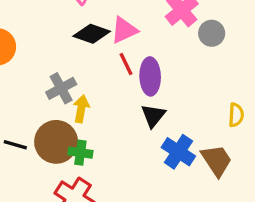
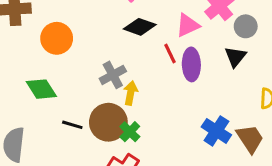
pink triangle: (124, 30) -> (188, 25), moved
black triangle: (153, 116) -> (235, 57), moved
green cross: (80, 153) -> (130, 132), turned 36

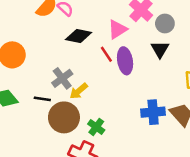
yellow arrow: (131, 93) -> (79, 91), turned -132
black line: (72, 125) -> (42, 99), moved
blue cross: (216, 131) -> (153, 112), turned -30
green cross: (130, 132) -> (96, 127), moved

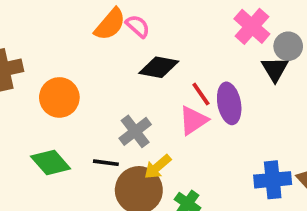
pink triangle: (117, 29) -> (193, 120), moved
black triangle: (160, 49) -> (275, 69), moved
yellow arrow: (79, 91) -> (158, 167), moved

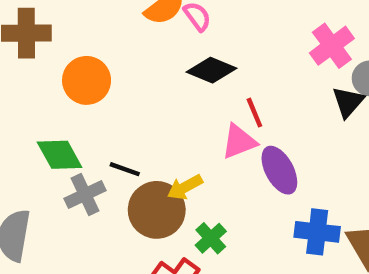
purple ellipse: (229, 103) -> (279, 170), moved, turned -30
gray cross: (135, 131) -> (85, 195), moved

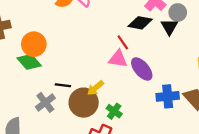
black diamond: (212, 70) -> (140, 23), moved
pink triangle: (239, 142) -> (118, 59), turned 42
green diamond: (60, 155) -> (29, 62), moved

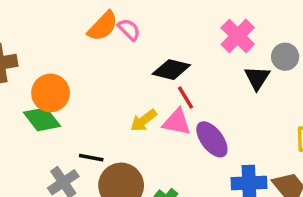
gray circle: (178, 12) -> (285, 57), moved
black diamond: (140, 23) -> (171, 70), moved
yellow arrow: (95, 88) -> (144, 121), moved

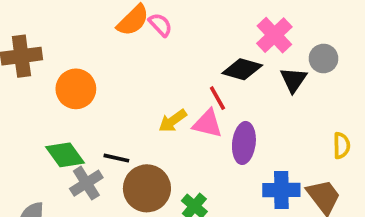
black diamond: (171, 70) -> (242, 69), moved
green diamond: (42, 119) -> (65, 155), moved
purple ellipse: (212, 139) -> (244, 143), turned 42

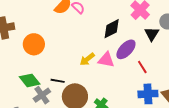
black diamond: (242, 69) -> (112, 29), moved, turned -40
red line: (217, 98) -> (142, 67), moved
purple ellipse: (244, 143) -> (126, 49), moved, turned 40

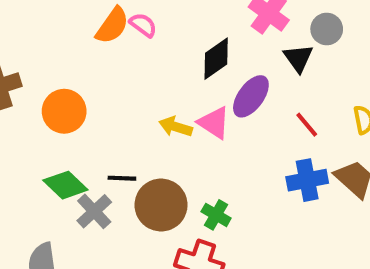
yellow arrow: (87, 59) -> (175, 127), turned 63
pink triangle: (106, 60) -> (214, 123), turned 30
red line: (142, 67) -> (307, 125), moved

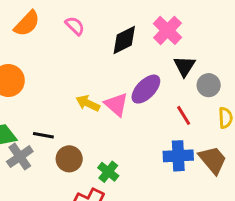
orange semicircle: (112, 26) -> (27, 23), moved
gray circle: (327, 29) -> (209, 85), moved
black diamond: (216, 59) -> (124, 40), moved
brown circle: (161, 205) -> (69, 159), size x0.7

